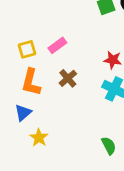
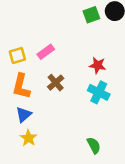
blue triangle: (23, 113) -> (24, 115), moved

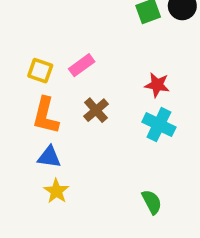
yellow square: (17, 55) -> (40, 71), turned 35
blue triangle: (24, 115) -> (49, 157), turned 49

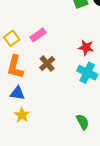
yellow square: (40, 71) -> (12, 38), turned 35

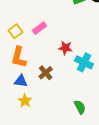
red star: (86, 47) -> (65, 48), moved
brown cross: (47, 64) -> (46, 73), moved

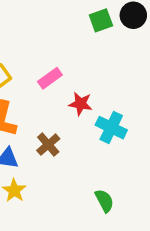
pink rectangle: (39, 28) -> (50, 78), moved

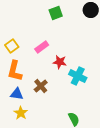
green square: (101, 20) -> (56, 13), moved

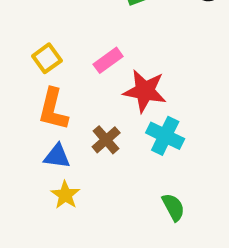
red star: (60, 62) -> (145, 91), size x1.5
cyan cross: (78, 76) -> (165, 136), moved

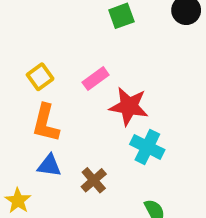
brown cross: (106, 140) -> (94, 180), moved
yellow star: (65, 195) -> (18, 201), moved

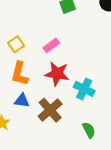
red star: (129, 106) -> (57, 74), moved
brown cross: (94, 180) -> (50, 110), size x1.5

